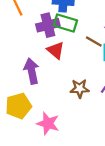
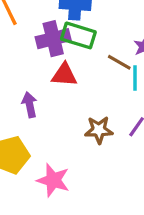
red triangle: (56, 50) -> (64, 75), turned -36
purple arrow: (32, 71) -> (30, 105), size x0.7

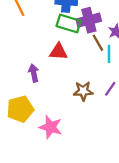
purple cross: (53, 39) -> (89, 20), moved
brown line: (119, 62) -> (98, 43), turned 30

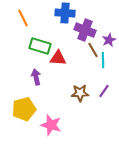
purple cross: (89, 20) -> (85, 30), turned 35
green rectangle: (69, 24) -> (40, 46), moved

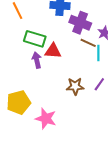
brown line: (93, 50) -> (88, 43), turned -35
purple arrow: (36, 77) -> (37, 60), moved

